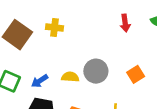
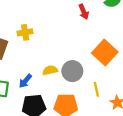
gray circle: (96, 71) -> (72, 71), moved
orange square: (136, 74) -> (105, 53), size x1.6

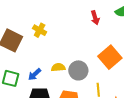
yellow cross: (25, 32) -> (40, 30), turned 32

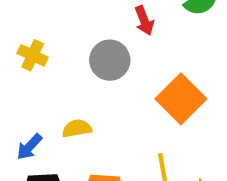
gray circle: (78, 70) -> (110, 60), moved

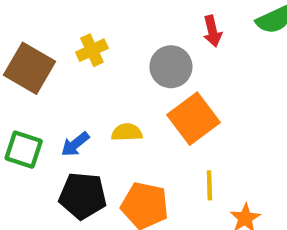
yellow cross: (33, 55) -> (92, 50), turned 32
orange square: (181, 99) -> (194, 119), moved

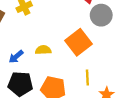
gray circle: (171, 67) -> (101, 15), moved

